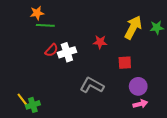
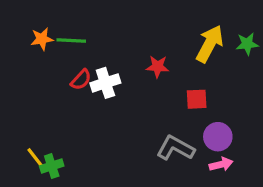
orange star: (37, 13) -> (42, 39), moved
gray L-shape: (92, 85) -> (175, 148), moved

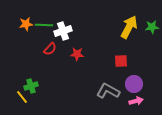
red star: (158, 67) -> (77, 54), moved
white cross: (105, 83) -> (63, 31), moved
green cross: (52, 166) -> (31, 86), moved

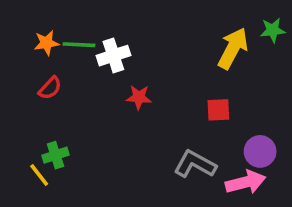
green star: (152, 27) -> (273, 30), moved
red semicircle: (50, 49) -> (50, 88), moved
purple circle: (134, 84) -> (260, 151), moved
pink arrow: (136, 101) -> (246, 182), size x1.5

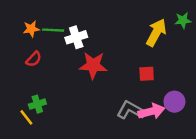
red star: (139, 97) -> (93, 65), size x1.6
pink arrow: (246, 182) -> (151, 111), moved

